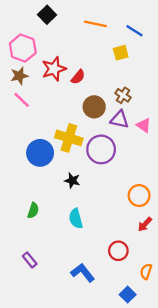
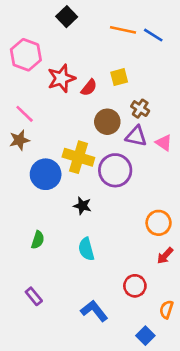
black square: (47, 15) -> (67, 17), moved
orange line: (95, 24) -> (123, 30), moved
yellow square: (121, 53) -> (119, 77), moved
brown star: (19, 76) -> (19, 140), moved

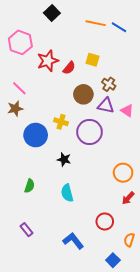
yellow square: (119, 77) -> (93, 60), turned 32
yellow cross: (78, 157) -> (61, 122), size x0.6

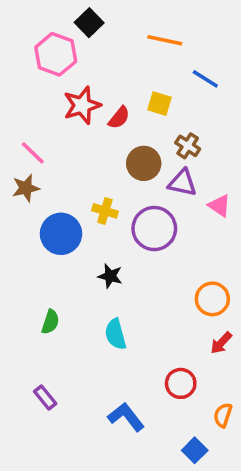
blue line: (119, 27) -> (205, 79), moved
pink hexagon: (20, 42) -> (56, 54), moved
pink triangle: (127, 111) -> (219, 206), moved

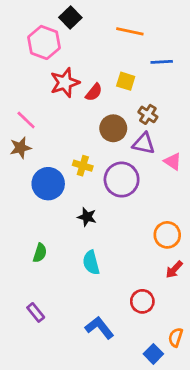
blue line: (205, 79) -> (162, 62), turned -35
orange semicircle: (223, 415) -> (176, 337), moved

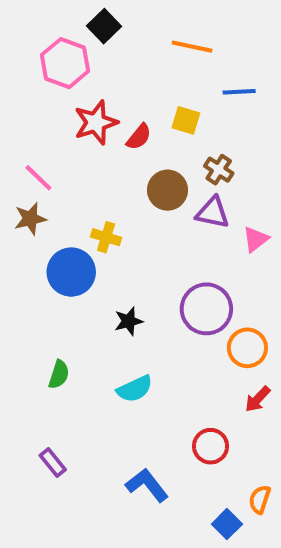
pink triangle: (173, 162) -> (256, 239), turned 48
yellow cross: (83, 166) -> (106, 237), moved
purple circle: (122, 180) -> (206, 309), moved
black star: (87, 217) -> (129, 321), turned -30
cyan semicircle: (91, 263) -> (135, 389), turned -100

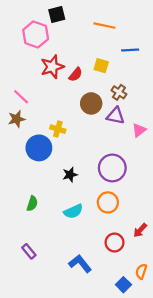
black square: (104, 26) -> (57, 14), turned 30
orange circle: (247, 348) -> (108, 202), moved
red arrow: (258, 399) -> (140, 230), moved

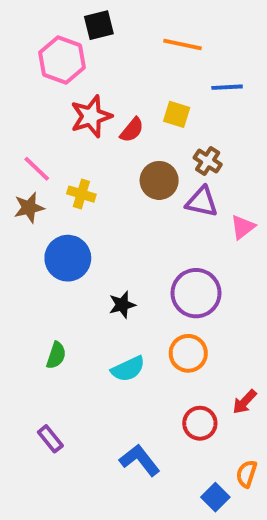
yellow cross: (58, 129) -> (81, 194), moved

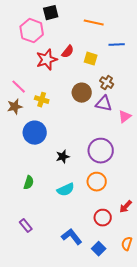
red semicircle: (132, 130) -> (68, 52), moved
blue square: (215, 497) -> (99, 249), moved

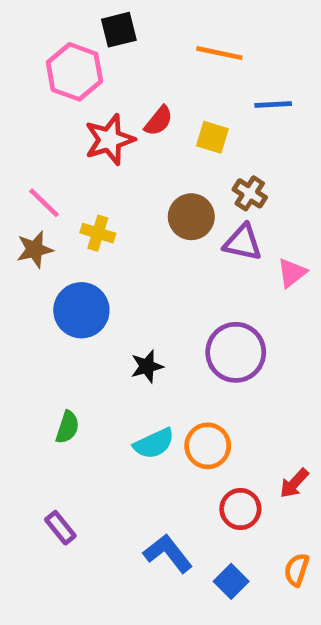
orange circle: (97, 182) -> (208, 446), moved

